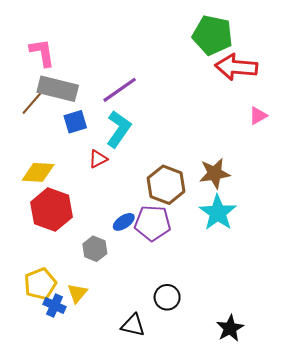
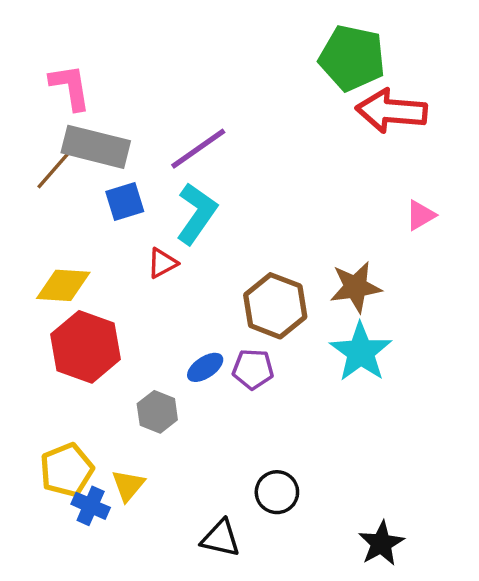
pink triangle: (258, 116) -> (421, 215), moved
purple pentagon: (153, 223) -> (253, 369), size x0.7

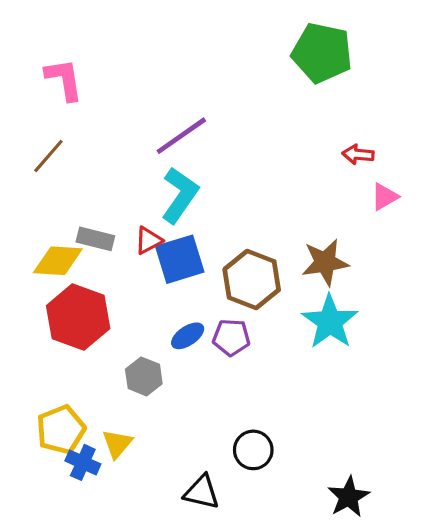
red arrow: (391, 111) -> (358, 154), moved, size x0.5
gray rectangle: (96, 147) -> (95, 239), moved, size x0.6
blue square: (125, 202) -> (180, 259), moved, size x1.4

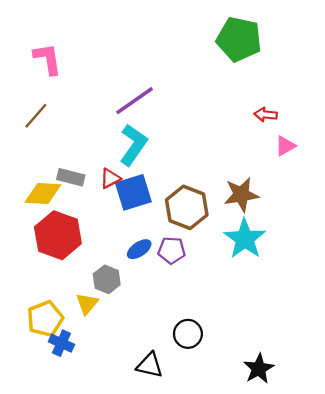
yellow triangle: (117, 444) -> (87, 304), moved

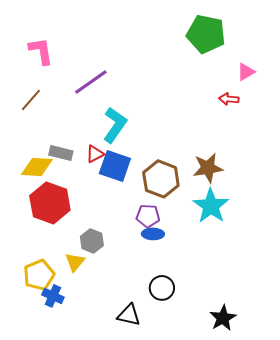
purple line: (135, 101) -> (91, 82), moved
pink triangle: (285, 146) -> (246, 72), moved
blue square: (133, 192) -> (115, 166), turned 36
blue ellipse: (139, 249) -> (153, 234), moved, turned 35

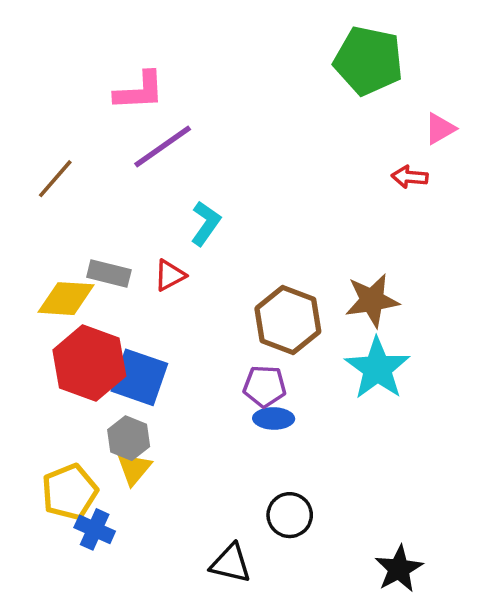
pink L-shape: (41, 51) -> (139, 91), moved, turned 96
cyan L-shape: (115, 125) -> (206, 223), size x0.7
blue square: (115, 166) -> (139, 377), moved
gray hexagon: (92, 241) -> (129, 438), moved

